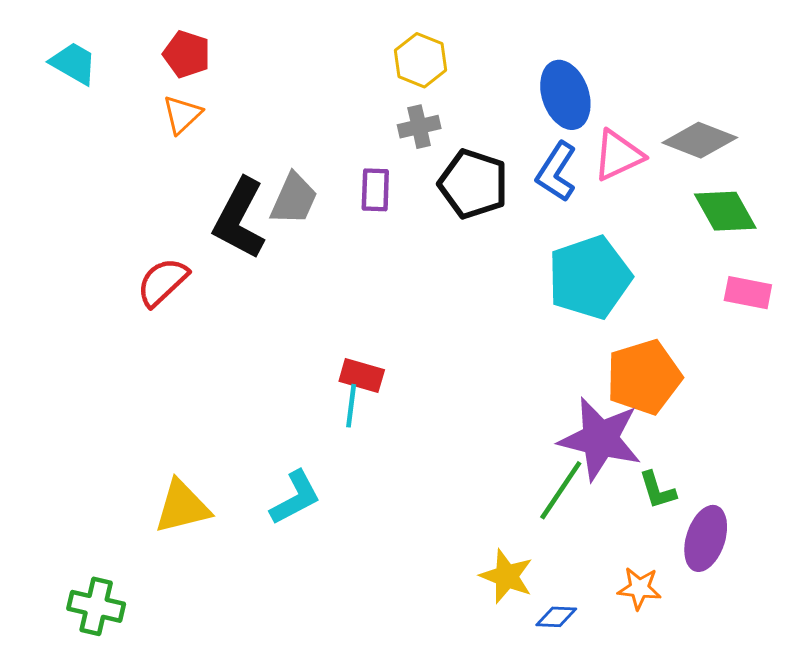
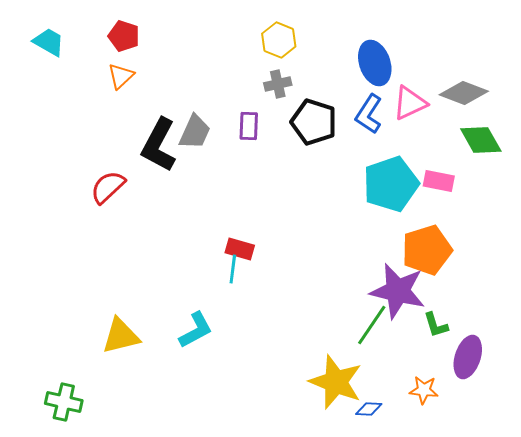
pink rectangle: (748, 293) -> (439, 181), moved
yellow star: (507, 576) -> (336, 382), size x1.5

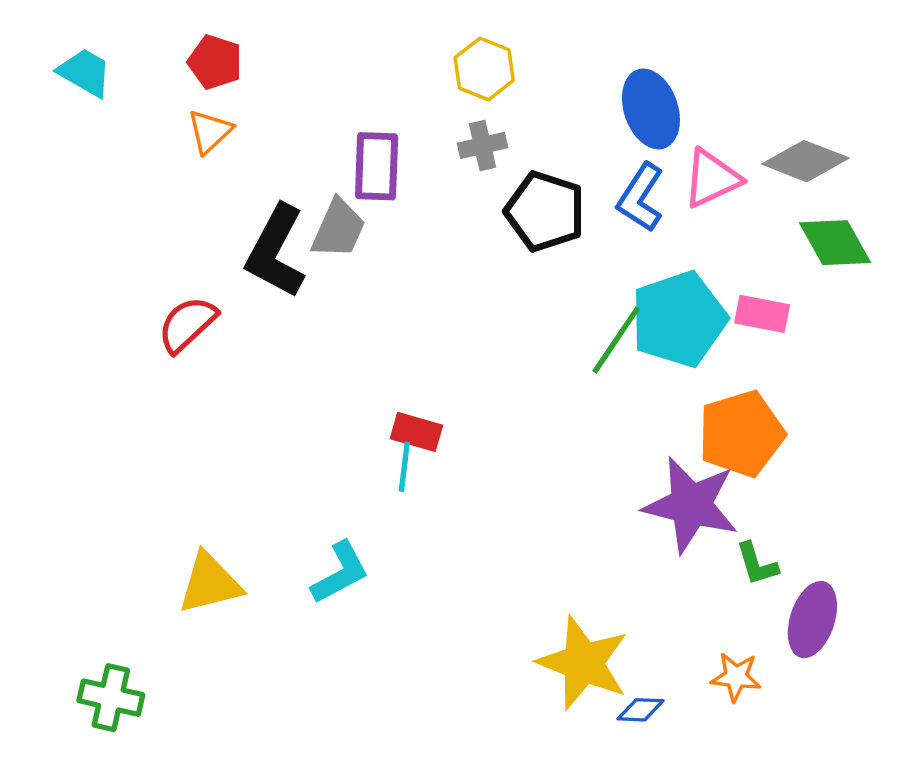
purple rectangle: (249, 126) -> (377, 166), moved, size x1.4
green line: (372, 325) -> (616, 340), moved

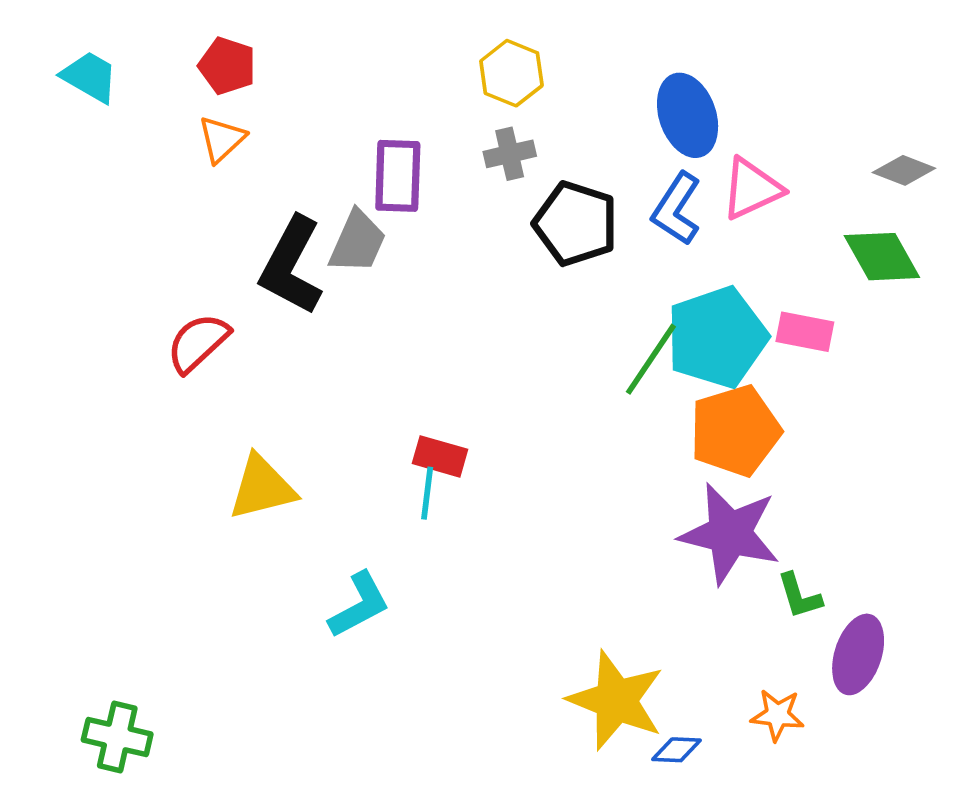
gray diamond: (805, 161) -> (904, 170), moved, size x0.7
orange pentagon: (741, 434) -> (735, 431), moved
yellow triangle: (210, 583) -> (262, 488), moved

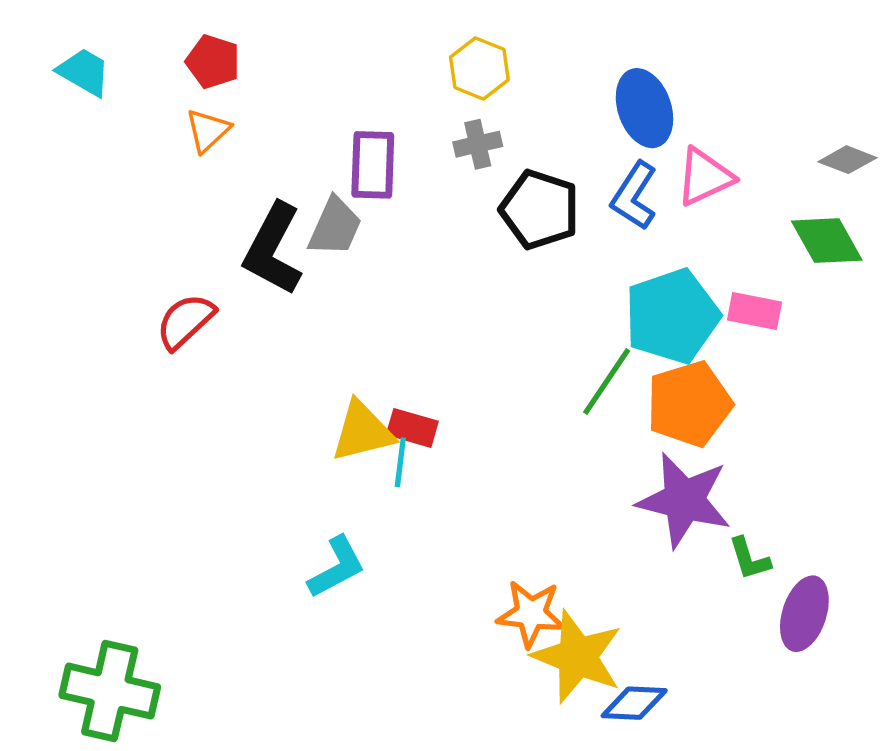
green line: (651, 359) -> (607, 382), moved
yellow triangle: (262, 488) -> (362, 431), moved
orange star: (777, 715) -> (531, 614), moved, size x1.4
green cross: (117, 737) -> (110, 691), size x1.5
blue diamond: (677, 750) -> (634, 703), size x1.4

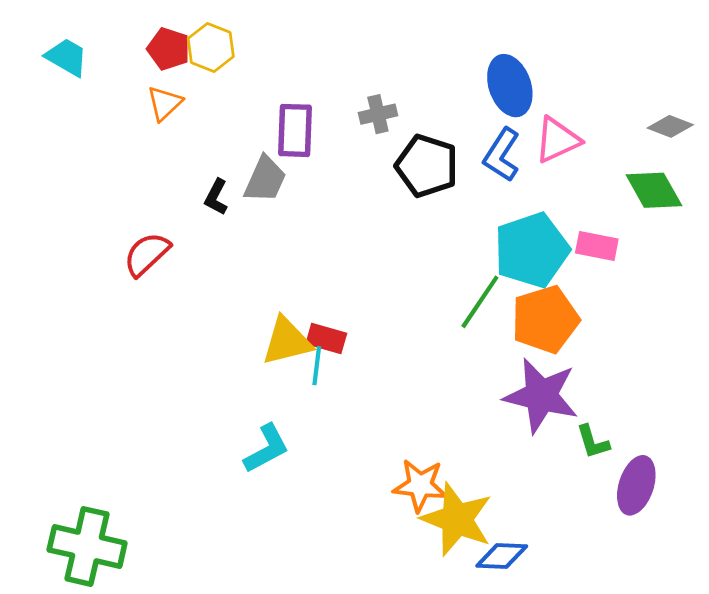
yellow hexagon: (479, 69) -> (211, 48), moved
black L-shape: (273, 249) -> (216, 197), size x0.5

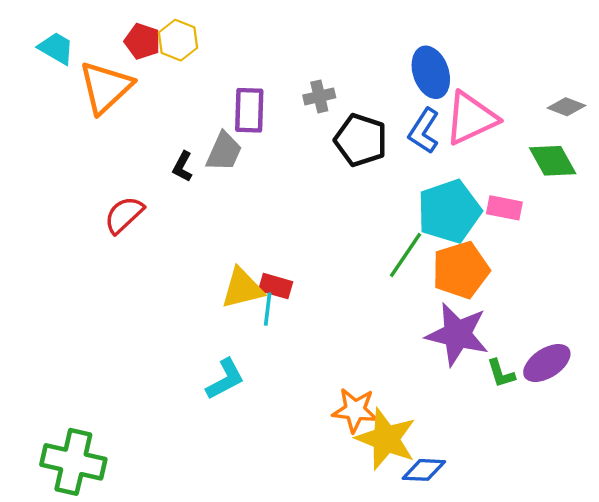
orange triangle: (165, 103) -> (106, 87), moved, size x1.8
pink triangle: (557, 140) -> (471, 118), size x1.4
purple ellipse: (636, 485) -> (547, 363), moved, turned 39

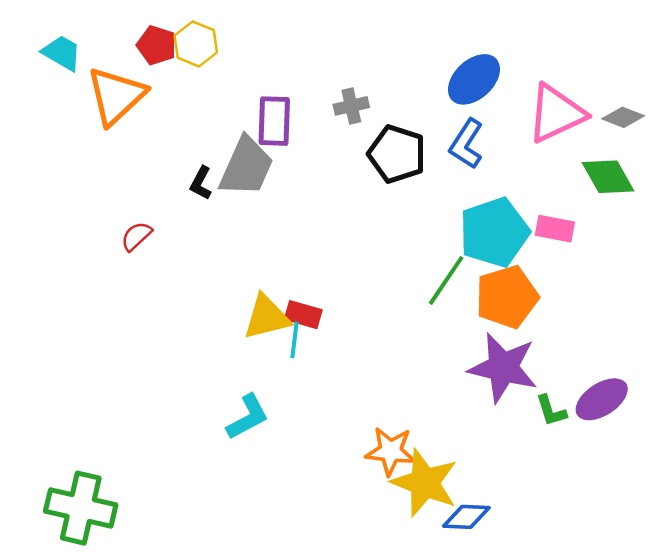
blue ellipse: (431, 72) -> (474, 79), turned 66
pink triangle: (471, 118) -> (556, 114), moved
gray trapezoid: (224, 152) -> (246, 167), size x1.4
red semicircle: (124, 215) -> (136, 236), size x0.7

